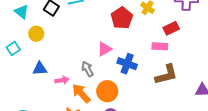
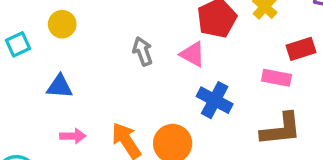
pink triangle: (105, 49) -> (193, 54), moved, turned 49
gray arrow: (87, 69) -> (143, 51), moved
pink arrow: (62, 80) -> (73, 136), moved

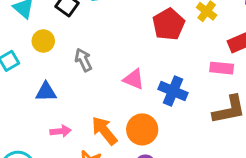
gray arrow: (143, 51) -> (83, 60), moved
pink triangle: (193, 54) -> (134, 79), moved

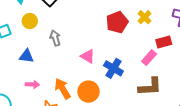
pink rectangle: (222, 68) -> (149, 58), turned -63

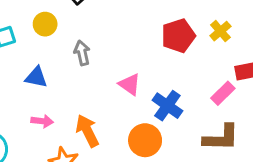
orange circle: (88, 92) -> (145, 140), moved

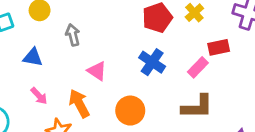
pink triangle: (130, 84) -> (97, 71), moved
blue cross: (167, 106) -> (152, 62), moved
pink arrow: (42, 121) -> (39, 96), turned 42

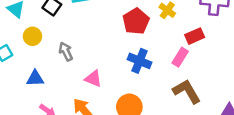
brown L-shape: (197, 107) -> (187, 91), turned -108

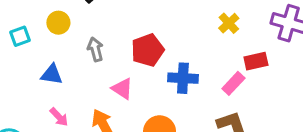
red pentagon: (136, 21) -> (148, 50), moved
blue cross: (140, 61) -> (183, 78), turned -30

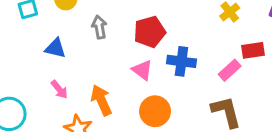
pink triangle: (122, 89) -> (142, 70), moved

